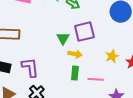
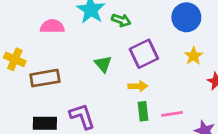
green triangle: (63, 38) -> (103, 64), moved
yellow star: (112, 56) -> (193, 56), moved

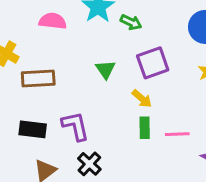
yellow arrow: (138, 86) -> (142, 99), turned 36

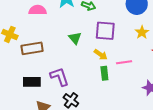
purple square: (153, 63) -> (105, 31), turned 30
pink line: (177, 134) -> (124, 62), moved

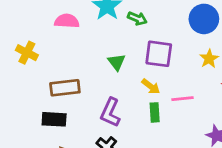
brown rectangle: (32, 48) -> (65, 88), moved
purple L-shape: (59, 77) -> (110, 113), moved, turned -140

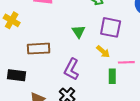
green rectangle: (155, 112) -> (112, 76), moved
black rectangle: (54, 119) -> (17, 75), moved

